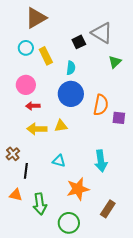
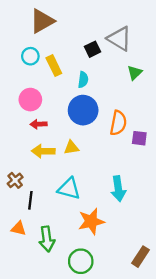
cyan triangle: (59, 161) -> (69, 189), size x1.5
brown rectangle: (108, 209) -> (141, 257), moved

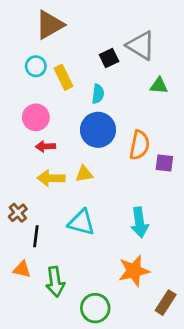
green triangle: (135, 73) -> (159, 86), turned 49
orange star: (91, 221) -> (134, 271), moved

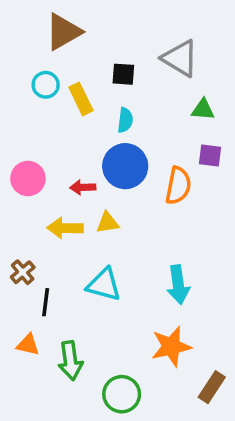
black square: (109, 58) -> (123, 74), moved, turned 30
pink circle: (36, 117) -> (28, 179), moved
red arrow: (45, 146) -> (83, 187), moved
purple square: (164, 163) -> (210, 156), moved

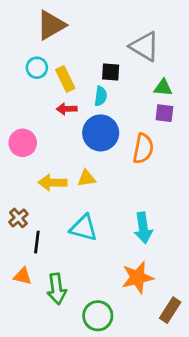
black square: (123, 74) -> (111, 72), moved
purple square: (210, 156) -> (164, 113), moved
red arrow: (83, 187) -> (67, 109), moved

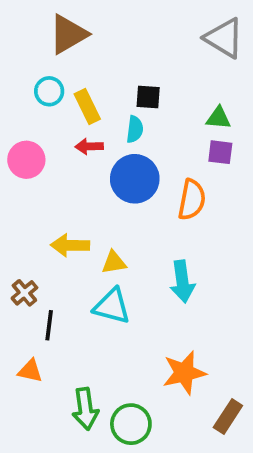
gray triangle: (145, 46) -> (224, 38), moved
pink circle: (23, 143) -> (26, 160), moved
yellow triangle: (86, 178) -> (114, 262), moved
cyan arrow: (143, 228) -> (182, 281), moved
green arrow: (57, 289) -> (85, 409), moved

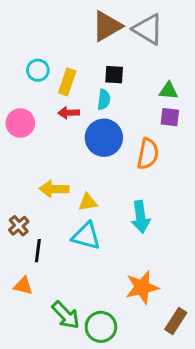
brown triangle: (68, 34) -> (107, 26), moved
gray triangle: (224, 38) -> (148, 29), moved
yellow rectangle: (87, 107) -> (67, 82), turned 45
green arrow: (85, 409) -> (66, 315), turned -36

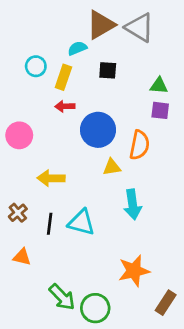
cyan semicircle: (104, 100) -> (77, 48), moved, turned -120
pink circle: (20, 123) -> (19, 135), moved
yellow triangle: (88, 202) -> (112, 167), moved
black line: (38, 251) -> (50, 224), moved
orange triangle: (23, 286) -> (22, 257), moved

